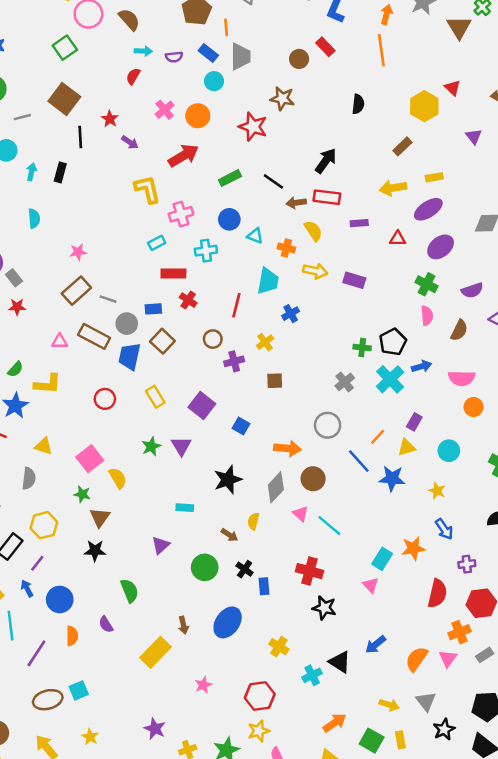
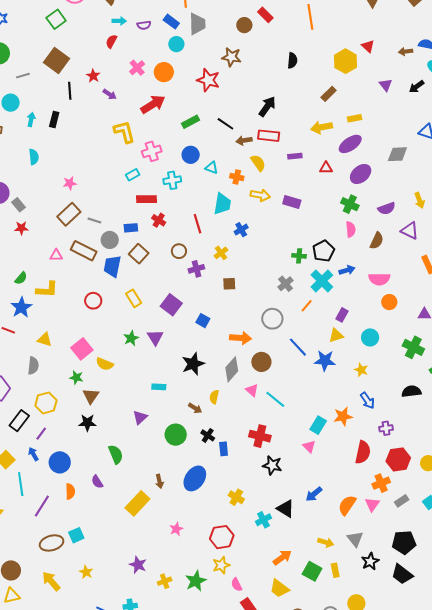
red line: (236, 305) -> (197, 224), turned -30
orange line: (378, 437) -> (307, 306), moved
yellow semicircle: (118, 478) -> (105, 364), turned 144

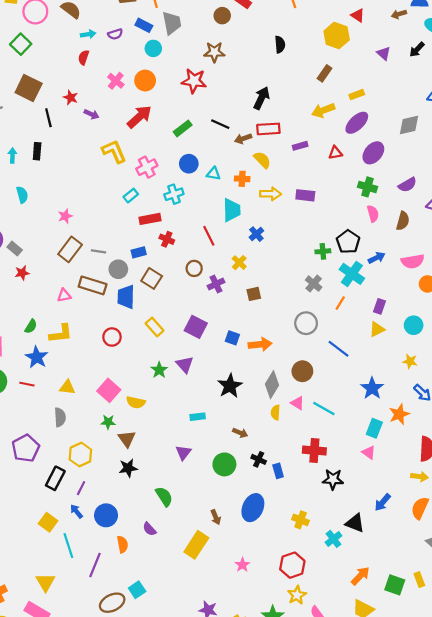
orange arrow: (241, 338) -> (260, 344), moved
blue star: (325, 361) -> (372, 388), moved, turned -30
yellow semicircle: (214, 397) -> (275, 412), moved
yellow arrow: (326, 542) -> (419, 477), moved

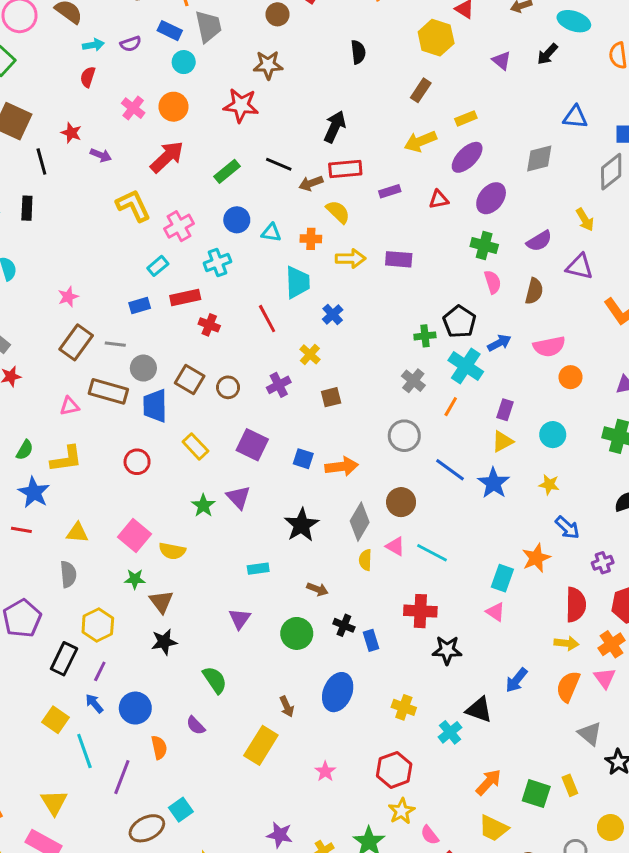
blue rectangle: (139, 252) -> (140, 305), moved
brown circle: (194, 268) -> (228, 387), moved
blue star: (372, 388) -> (493, 483), moved

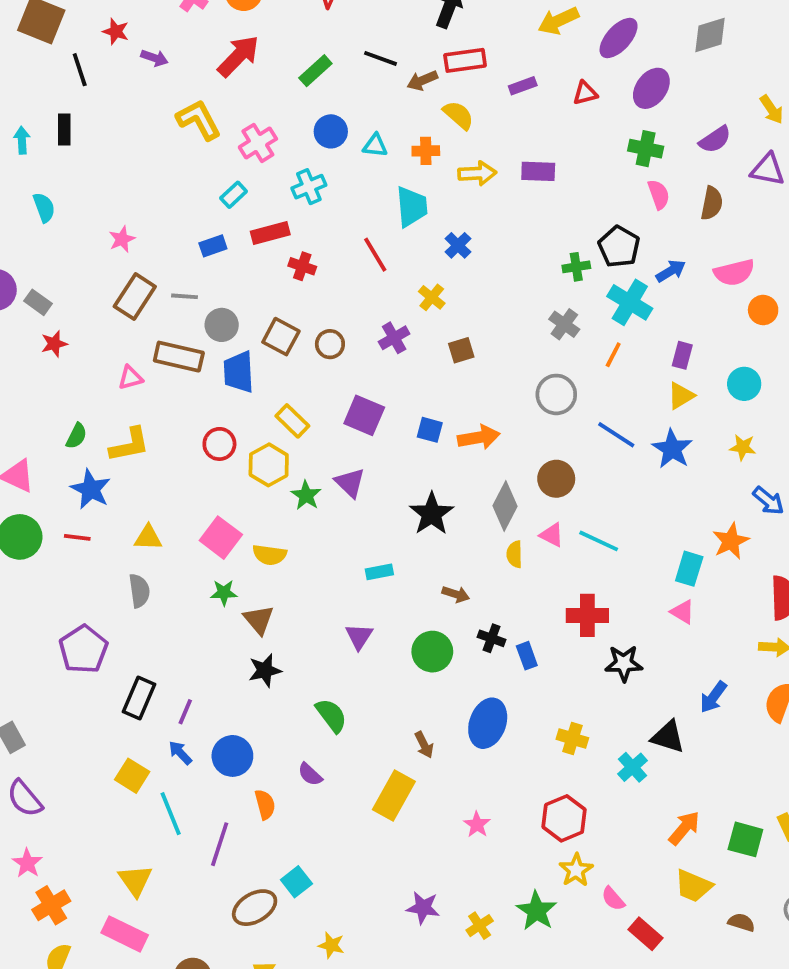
yellow hexagon: (98, 625) -> (269, 465), moved

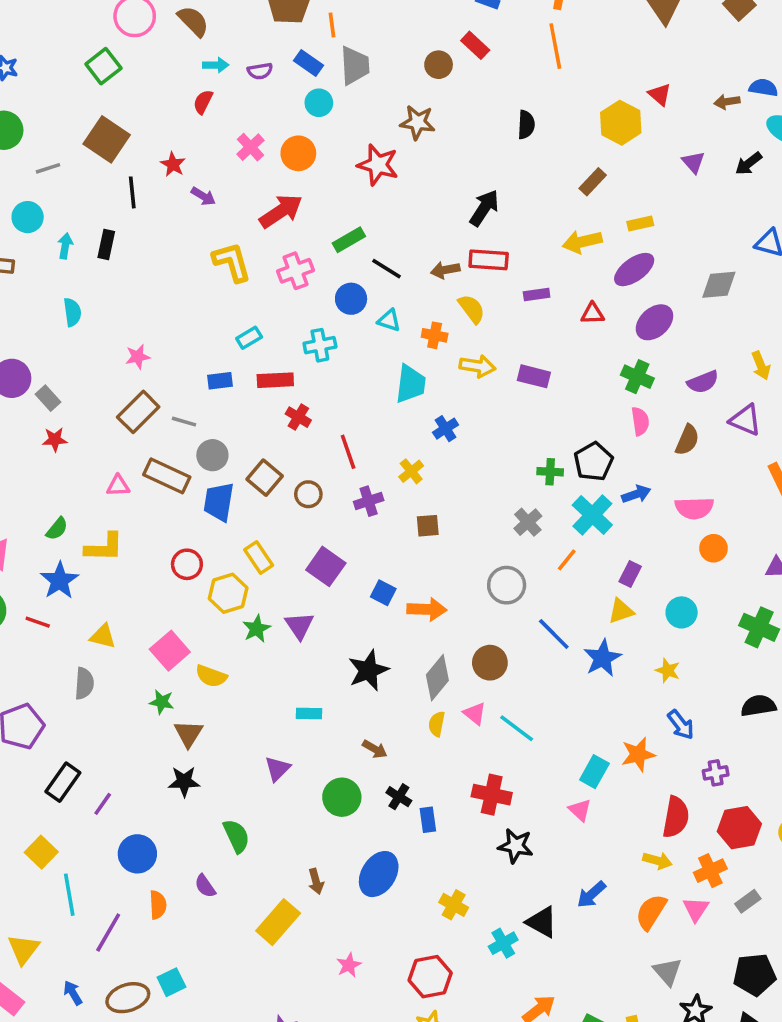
black line: (380, 58) -> (387, 269), moved
pink cross: (258, 143) -> (296, 271), moved
red line: (375, 255) -> (348, 452), moved
blue arrow: (180, 753) -> (73, 993), moved

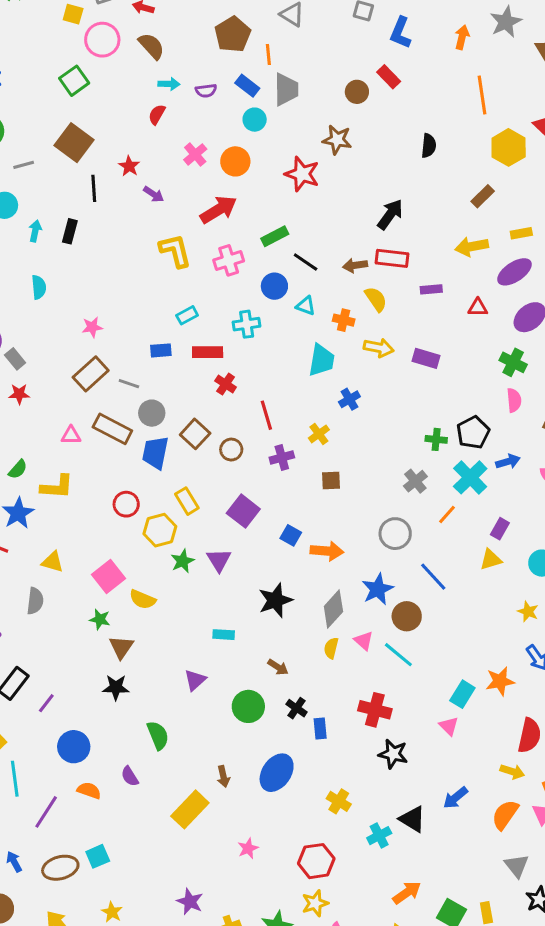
orange line: (555, 46) -> (482, 95), moved
blue star: (602, 658) -> (378, 589), moved
brown circle: (490, 663) -> (407, 616), moved
orange semicircle: (158, 905) -> (89, 790), turned -70

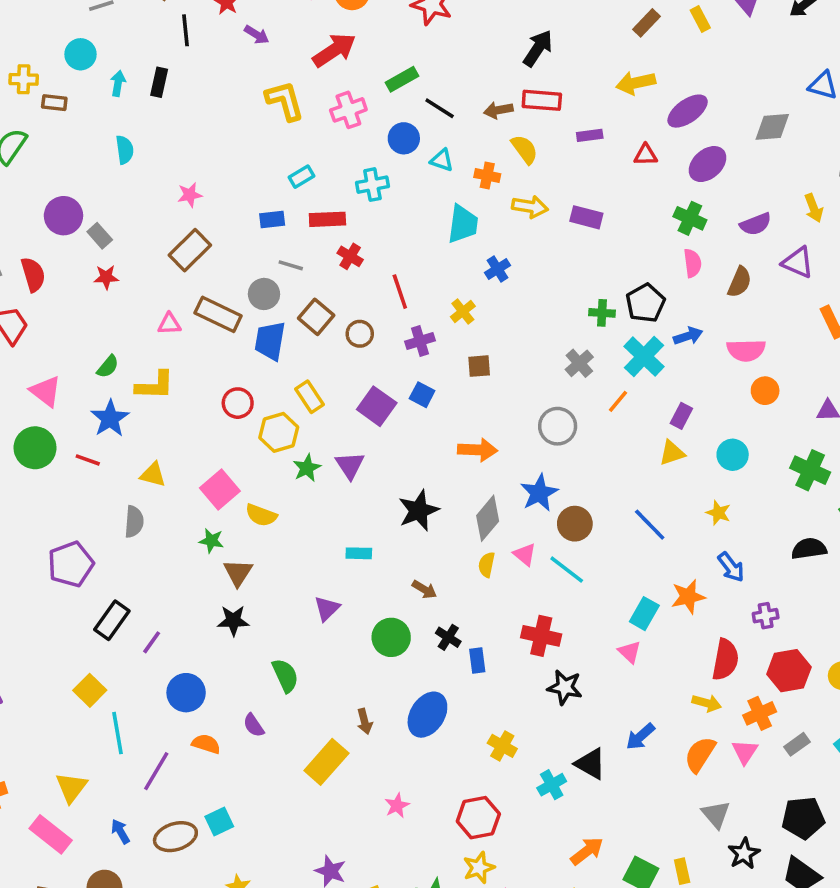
yellow rectangle: (521, 233) -> (700, 19), moved, turned 75
gray line: (129, 384) -> (291, 265), moved
blue square: (291, 535) -> (422, 395), moved
blue line: (433, 577) -> (650, 525), moved

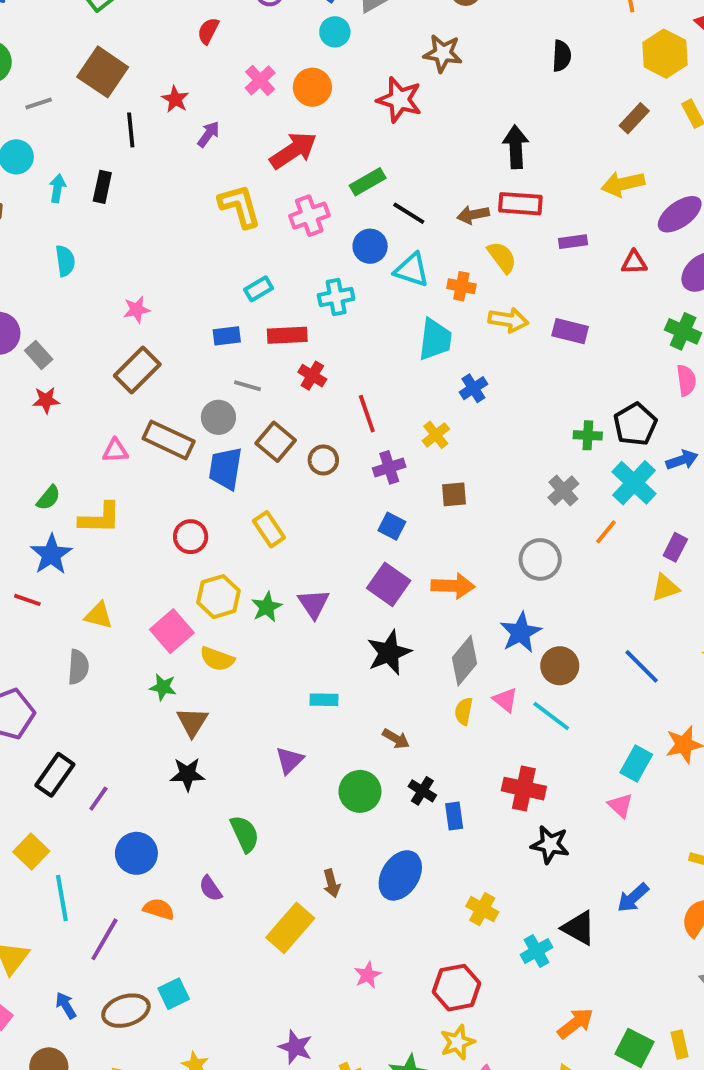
purple arrow: (257, 35) -> (208, 134), turned -85
black arrow: (538, 48) -> (516, 147), turned -36
cyan triangle: (442, 160) -> (412, 270), size x1.4
purple square: (377, 406) -> (389, 584), moved
yellow hexagon: (279, 432) -> (219, 597), moved

